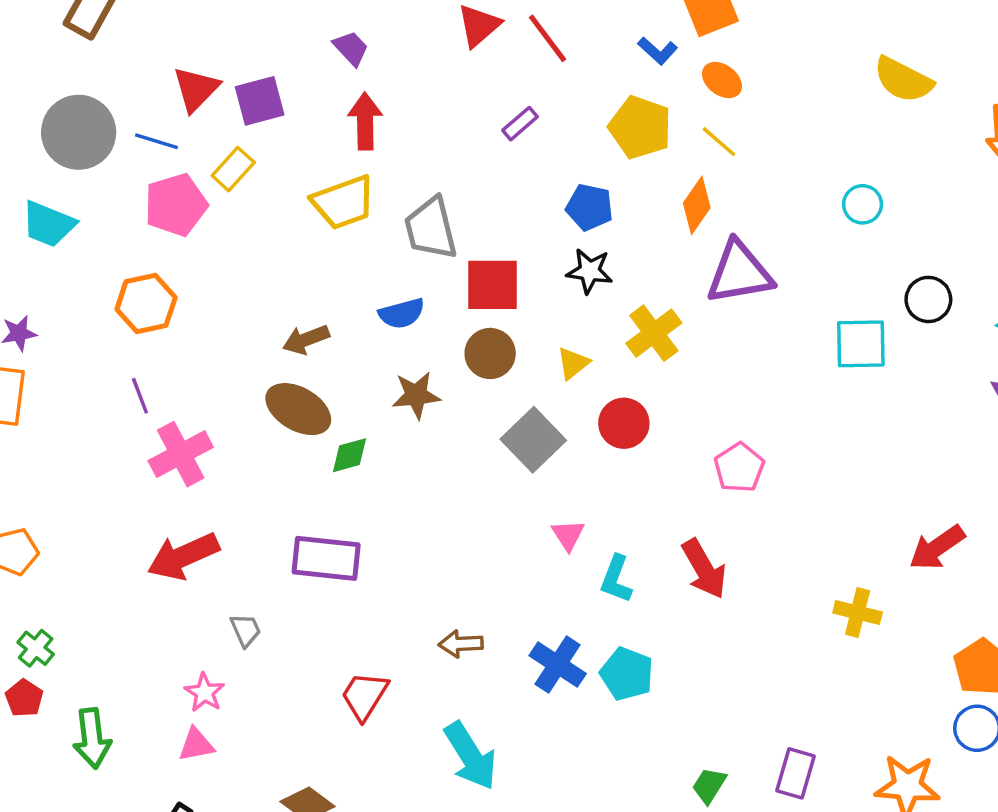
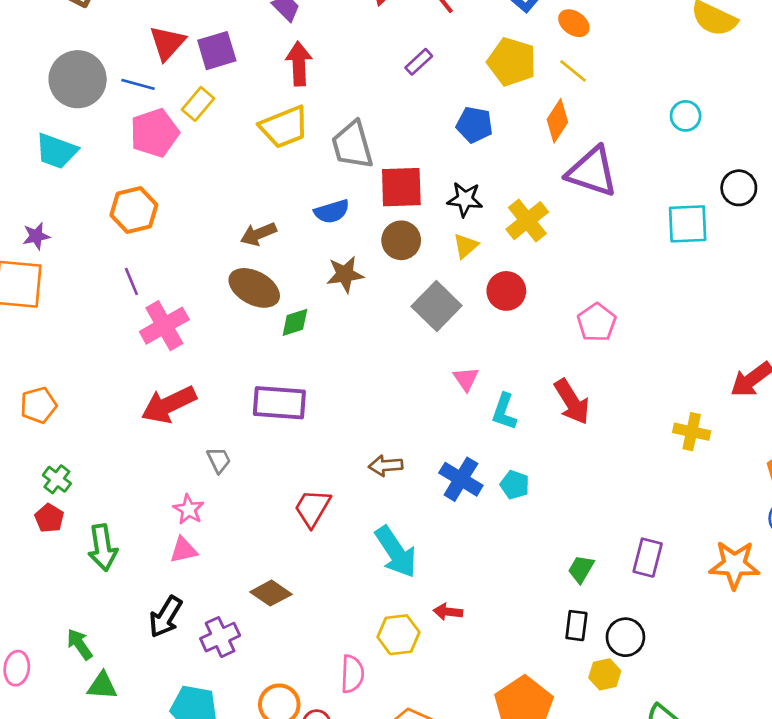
black star: (590, 271) -> (465, 199), moved
purple triangle: (739, 273) -> (592, 172), turned 30
cyan pentagon: (627, 674) -> (515, 485), size x0.7

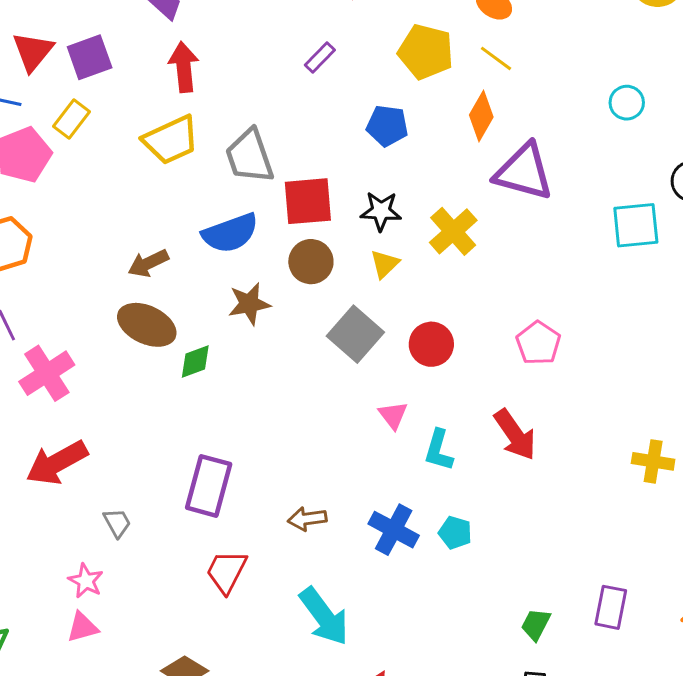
blue semicircle: (332, 211) -> (230, 233), size x1.4
red circle: (506, 291) -> (431, 344), moved
purple rectangle: (279, 403) -> (209, 486), moved, turned -76

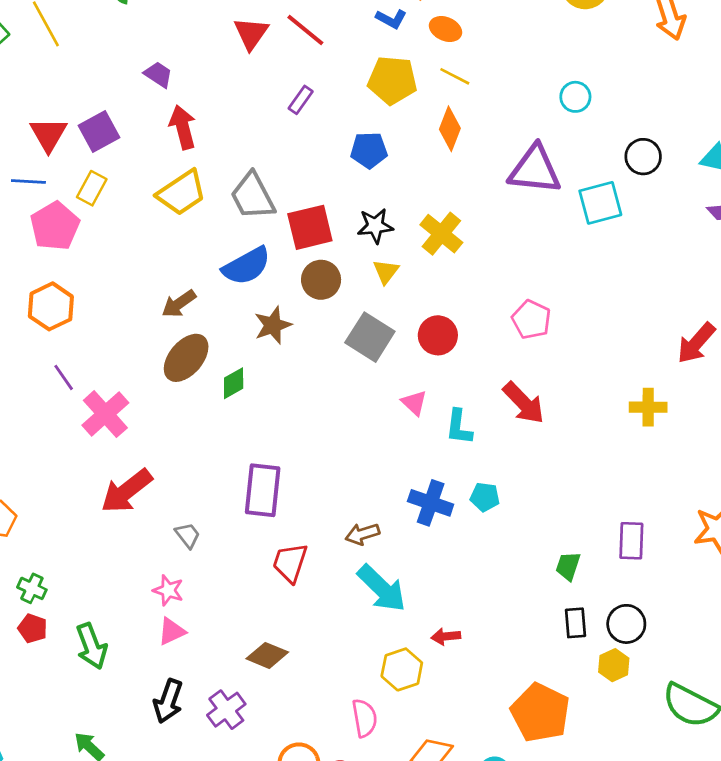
purple triangle: (524, 172) -> (535, 170), moved
brown ellipse: (147, 325) -> (186, 358), turned -66
brown arrow: (307, 519) -> (362, 534), moved

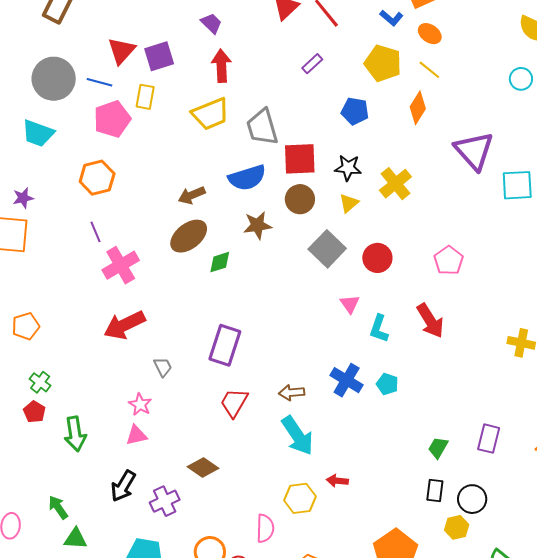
cyan circle: (575, 97) -> (521, 79), moved
purple triangle: (535, 170) -> (474, 151), turned 30
yellow rectangle: (92, 188) -> (145, 97), turned -30

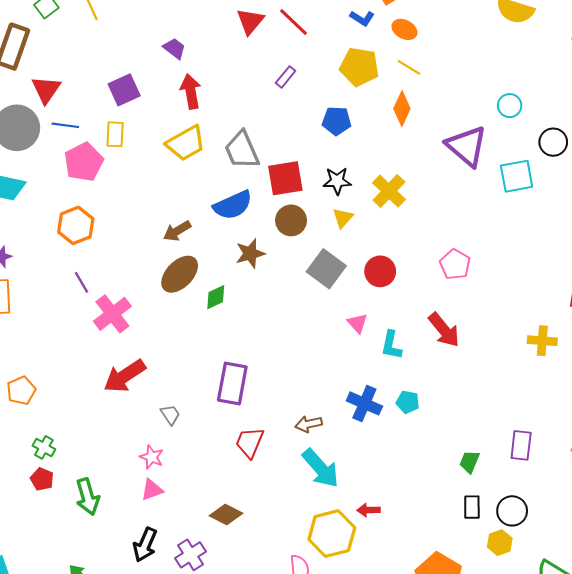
red triangle: (121, 51) -> (46, 90), moved
cyan circle: (521, 79) -> (510, 106), moved
yellow hexagon: (300, 498) -> (332, 534), size x1.4

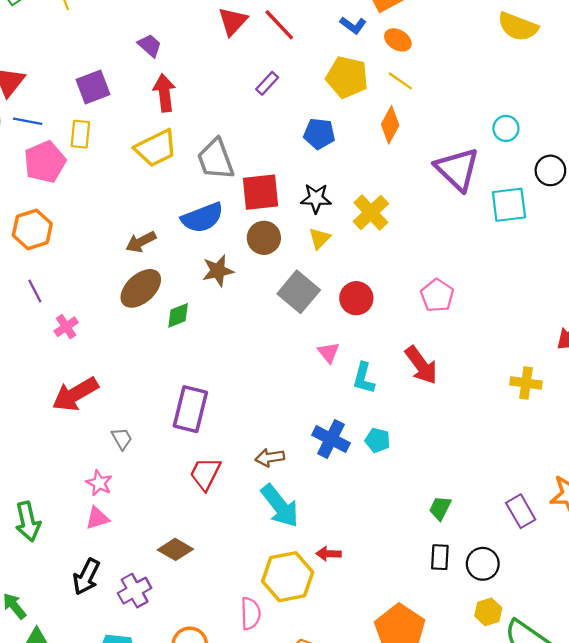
pink cross: (112, 314) -> (66, 327), size x0.6
purple rectangle: (521, 445) -> (521, 511), moved, turned -40
yellow hexagon: (500, 543) -> (488, 612), moved

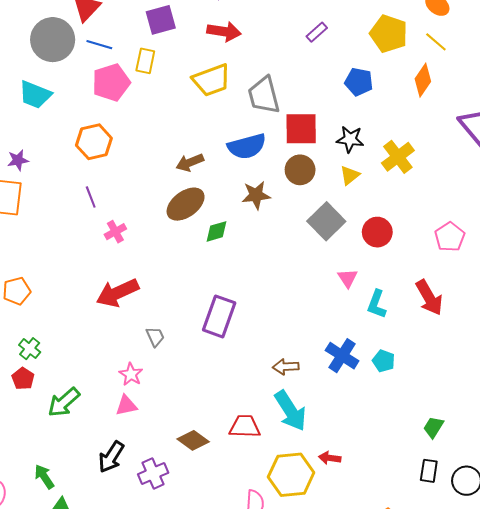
red arrow: (164, 93) -> (224, 31), turned 100
red trapezoid: (205, 474) -> (245, 427), moved, turned 60
green arrow: (28, 521) -> (64, 402), turned 56

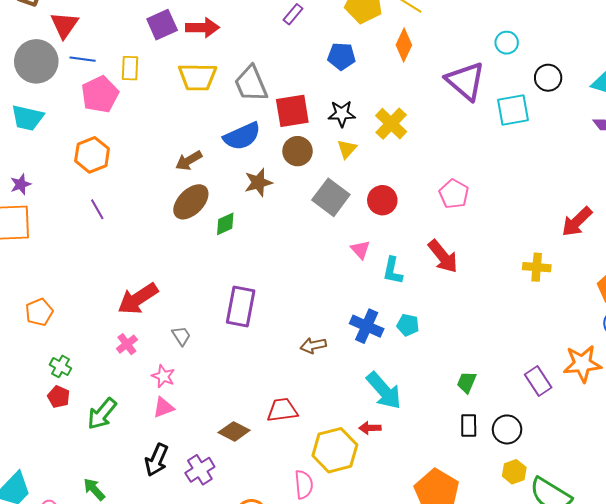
purple square: (161, 20) -> (162, 25), moved
yellow trapezoid: (212, 80) -> (198, 77), turned 30
pink cross: (115, 232) -> (127, 344), moved
cyan arrow: (290, 411) -> (384, 391), moved

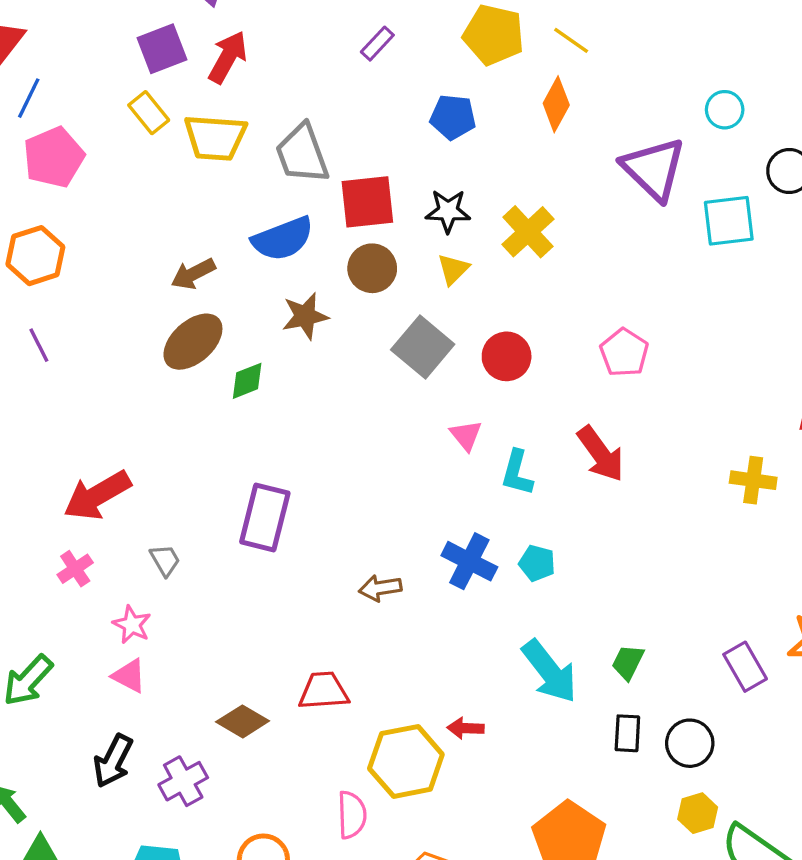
red arrow: (202, 28) -> (228, 57), turned -64
blue line: (83, 59) -> (29, 98), turned -75
yellow rectangle: (130, 68) -> (149, 113), moved, turned -45
cyan arrow: (384, 391) -> (550, 671), moved
pink triangle: (163, 407) -> (129, 676), turned 45

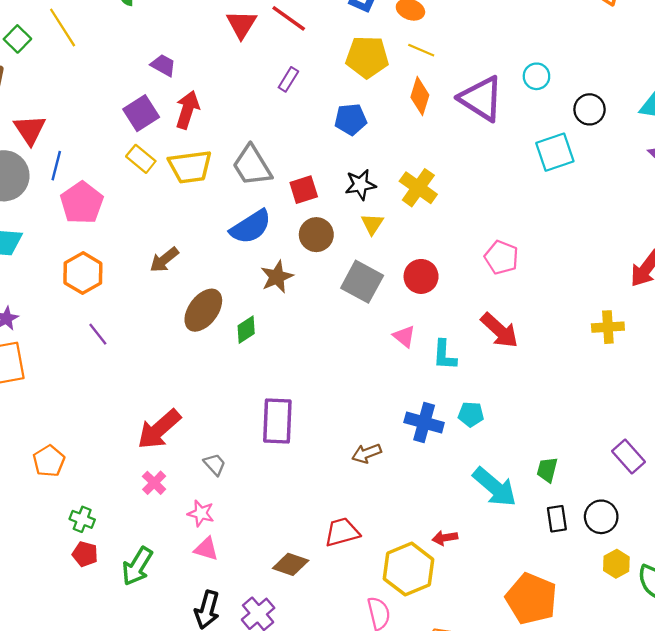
purple triangle: (654, 169) -> (481, 99), moved
red square: (367, 202) -> (304, 190), size x0.7
brown arrow: (193, 274) -> (164, 260), moved

